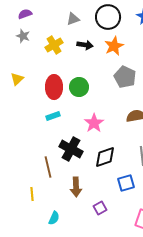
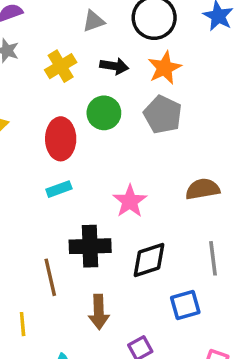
gray pentagon: (125, 77) -> (163, 115), moved
green circle: (79, 87) -> (104, 113), moved
black cross: (71, 149) -> (90, 246), turned -30

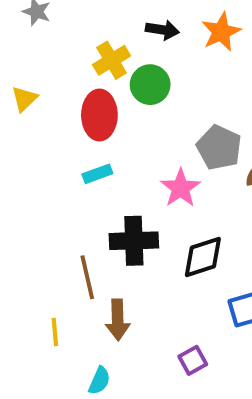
yellow cross: (61, 66) -> (112, 60), moved
gray pentagon: (163, 115) -> (219, 147), moved
brown arrow: (99, 312) -> (118, 320), moved

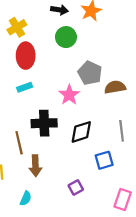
yellow cross: (112, 60) -> (17, 27), moved
green circle: (150, 85) -> (66, 37), moved

